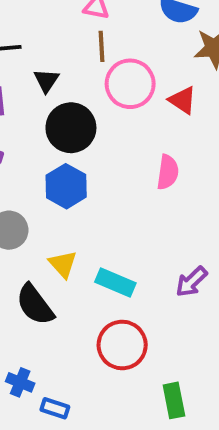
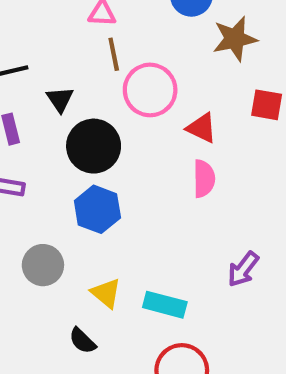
red triangle: (183, 100) -> (202, 128), moved
purple arrow: (191, 282) -> (243, 269), moved
black semicircle: (35, 305) -> (82, 341), size x0.6

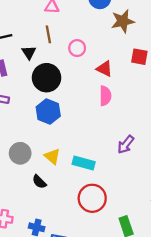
brown line: (114, 54) -> (48, 34), moved
pink circle: (150, 90) -> (77, 48), size x0.6
gray circle: (43, 265) -> (20, 153), moved

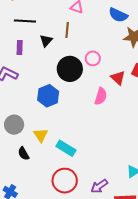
pink circle: (77, 48) -> (93, 58), moved
red triangle: (104, 69) -> (118, 78), moved
black circle: (47, 78) -> (70, 69), moved
purple arrow: (126, 144) -> (99, 186), moved

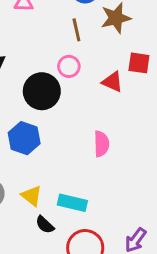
brown line: (67, 30) -> (76, 30), moved
pink semicircle: (101, 96) -> (101, 144), moved
black semicircle: (24, 154) -> (45, 225), moved

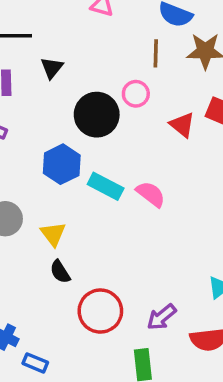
pink semicircle: (101, 144) -> (151, 194), turned -65
cyan rectangle: (72, 203) -> (106, 186), moved

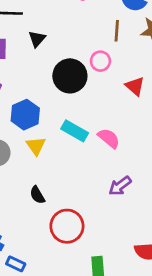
blue hexagon: (62, 164) -> (25, 115), moved
yellow triangle: (53, 234) -> (36, 146), moved
purple arrow: (162, 317) -> (120, 186), moved

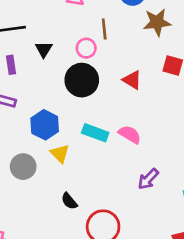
brown line: (117, 31) -> (104, 29), moved
pink circle: (100, 61) -> (86, 48), moved
red triangle: (135, 86) -> (132, 80), moved

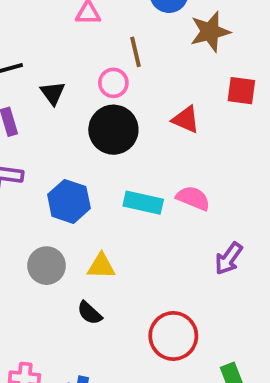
yellow triangle: (60, 154) -> (101, 266), moved, turned -36
black semicircle: (69, 201) -> (90, 313), moved

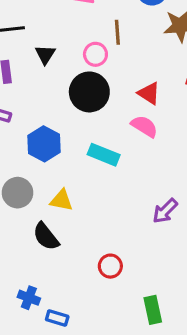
pink semicircle: (193, 198) -> (144, 126), moved
black semicircle: (90, 313) -> (46, 236), size x1.4
red circle: (173, 336) -> (110, 266), size x0.6

